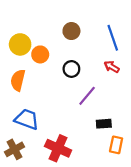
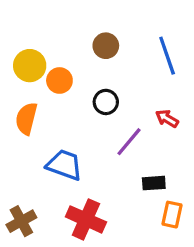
red arrow: (112, 67) -> (167, 119), moved
blue trapezoid: (27, 119) -> (64, 165), moved

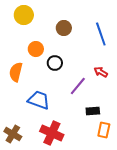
yellow circle: (30, 66) -> (24, 15), moved
black circle: (106, 102) -> (55, 63), moved
brown cross: (21, 221) -> (13, 134), turned -30

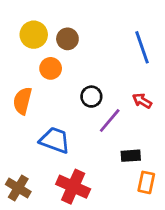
yellow circle: (24, 15) -> (34, 35), moved
brown circle: (64, 28) -> (67, 39), moved
black circle: (55, 63) -> (91, 97), moved

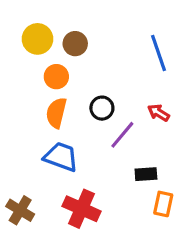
orange semicircle: (22, 101) -> (56, 113), moved

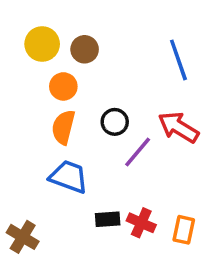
red arrow: (159, 113) -> (178, 127), size x1.6
black rectangle: (146, 174) -> (108, 219), moved
red cross: (81, 209) -> (141, 223), moved, size x0.7

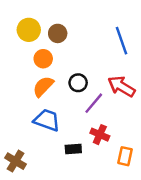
orange semicircle: (63, 127) -> (43, 86), turned 30
red cross: (141, 223) -> (100, 135), moved

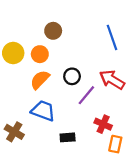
yellow circle: (29, 30) -> (13, 53), moved
red cross: (100, 135) -> (103, 124), moved
brown cross: (16, 161) -> (14, 132), moved

